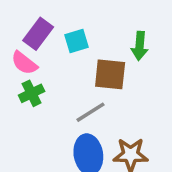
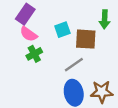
purple rectangle: (38, 34) -> (25, 14), moved
cyan square: (76, 41) -> (62, 30), moved

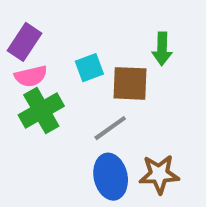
pink semicircle: (29, 34) -> (31, 76), turned -48
green cross: (34, 54) -> (41, 110), size x1.5

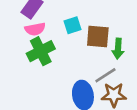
green arrow: (162, 49) -> (118, 49), moved
gray line: (110, 128) -> (105, 75), moved

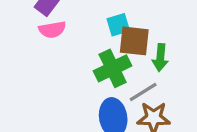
cyan square: (73, 25) -> (118, 25), moved
green cross: (41, 51) -> (113, 68), moved

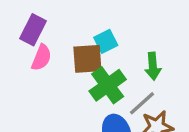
pink semicircle: (52, 30) -> (41, 58), turned -48
brown square: (134, 41) -> (87, 59), moved

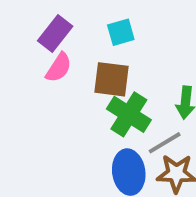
cyan square: (106, 41) -> (121, 32), moved
green cross: (108, 85) -> (129, 114), turned -33

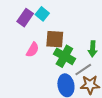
cyan square: (121, 32) -> (42, 14), moved, turned -32
pink semicircle: (59, 68) -> (33, 50), moved

